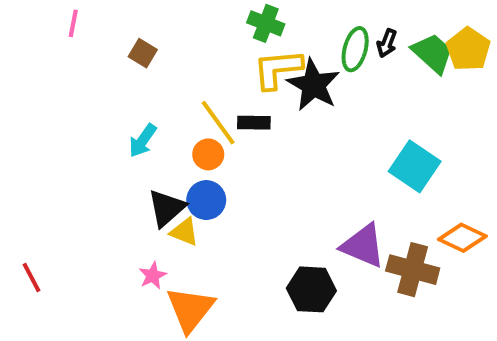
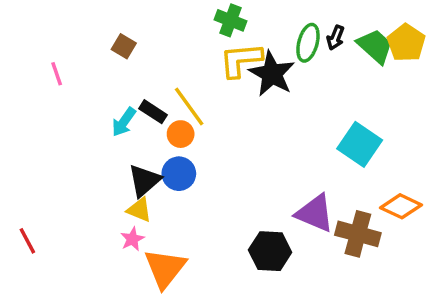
pink line: (73, 23) -> (57, 74), moved, turned -30
black rectangle: (254, 123) -> (153, 112), moved, turned 32
yellow triangle: (184, 232) -> (139, 210), moved

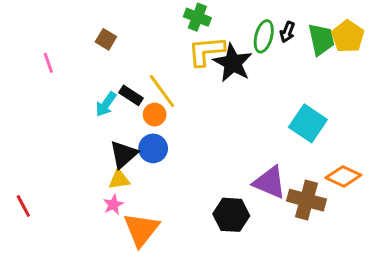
green trapezoid: (375, 46) -> (321, 39), turned 36
yellow triangle: (139, 210) -> (119, 179), turned -30

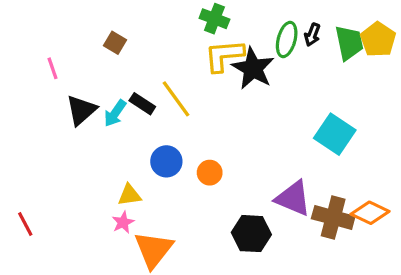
orange circle: (155, 115) -> (210, 173), moved
black triangle: (124, 154) -> (81, 110), moved
orange diamond: (343, 176) -> (370, 213), moved

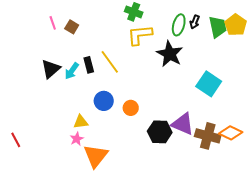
pink line: (52, 68) -> (53, 23), moved
black star: (253, 68) -> (170, 54), moved
black rectangle: (142, 104) -> (89, 65), turned 42
black hexagon: (251, 234) -> (160, 132), moved

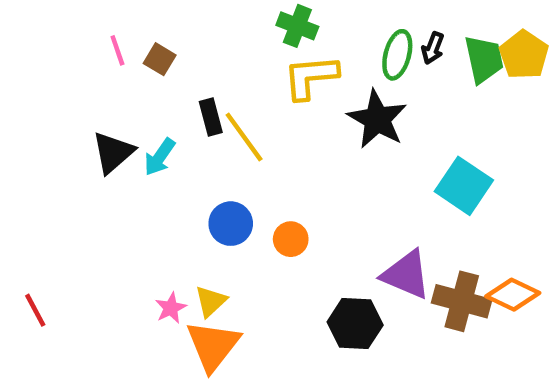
black rectangle: (89, 65) -> (211, 117), moved
yellow triangle: (81, 122) -> (211, 301), moved, turned -35
black hexagon: (160, 132) -> (355, 324), moved

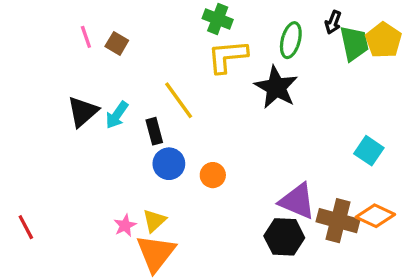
black arrow: (433, 48) -> (333, 22), moved
black rectangle: (211, 117) -> (154, 131), moved
cyan square: (464, 186) -> (369, 151), moved, size x0.7
black hexagon: (355, 324) -> (284, 237), moved

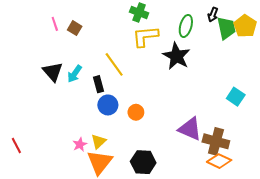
black triangle: (83, 112) -> (53, 72), turned -30
orange diamond: (375, 216) -> (219, 161), moved
black hexagon: (284, 237) -> (143, 162), moved

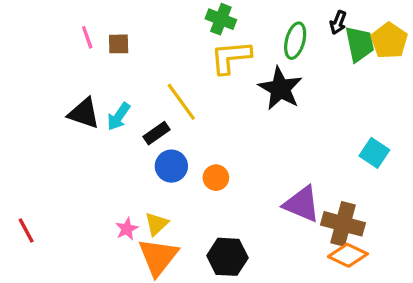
brown square: (75, 28) -> (119, 44), turned -32
black triangle: (53, 72) -> (84, 113), turned -30
black rectangle: (99, 84) -> (157, 133), turned 70

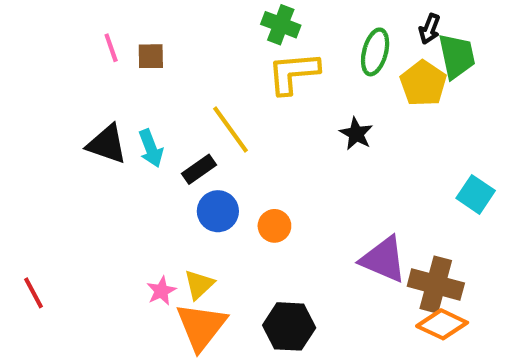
yellow pentagon: (389, 41) -> (423, 83), moved
black star: (280, 89) -> (356, 134), moved, size x0.6
cyan arrow: (119, 117) -> (151, 148), turned -56

